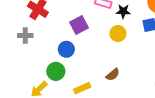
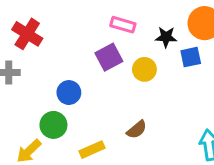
black star: (123, 11) -> (166, 37), moved
purple square: (79, 25) -> (109, 57), moved

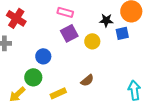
pink rectangle: (123, 25) -> (65, 12), moved

